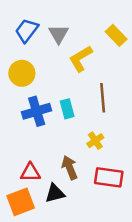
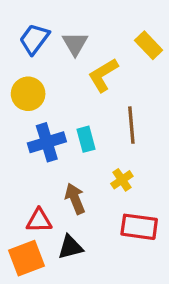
brown arrow: (70, 168) -> (75, 199), moved

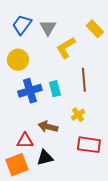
brown arrow: (75, 199) -> (48, 127), turned -54

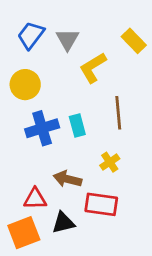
red rectangle: (89, 145) -> (101, 204), moved

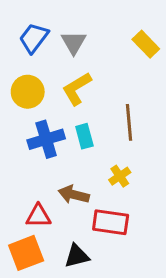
yellow L-shape: (93, 68) -> (77, 89), moved
black triangle: (63, 223) -> (77, 256), moved

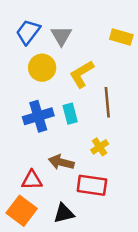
yellow rectangle: (146, 44) -> (121, 37), turned -30
yellow L-shape: (77, 89) -> (82, 74), moved
yellow circle: (28, 92) -> (42, 68), moved
orange square: (26, 253) -> (22, 211), turned -32

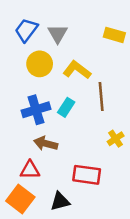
yellow L-shape: (82, 74) -> (77, 70), turned 68
cyan rectangle: (70, 114) -> (66, 107), turned 48
yellow cross: (100, 147) -> (116, 139), moved
brown arrow: (61, 162) -> (46, 144), moved

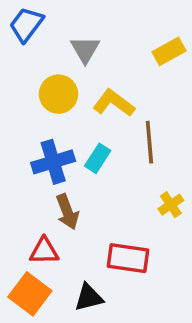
blue trapezoid: (26, 30) -> (26, 25), moved
yellow rectangle: (114, 35) -> (169, 51), turned -45
brown arrow: (46, 144) -> (67, 212), turned -125

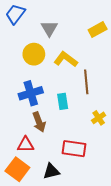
cyan rectangle: (98, 158) -> (63, 101), moved, turned -42

